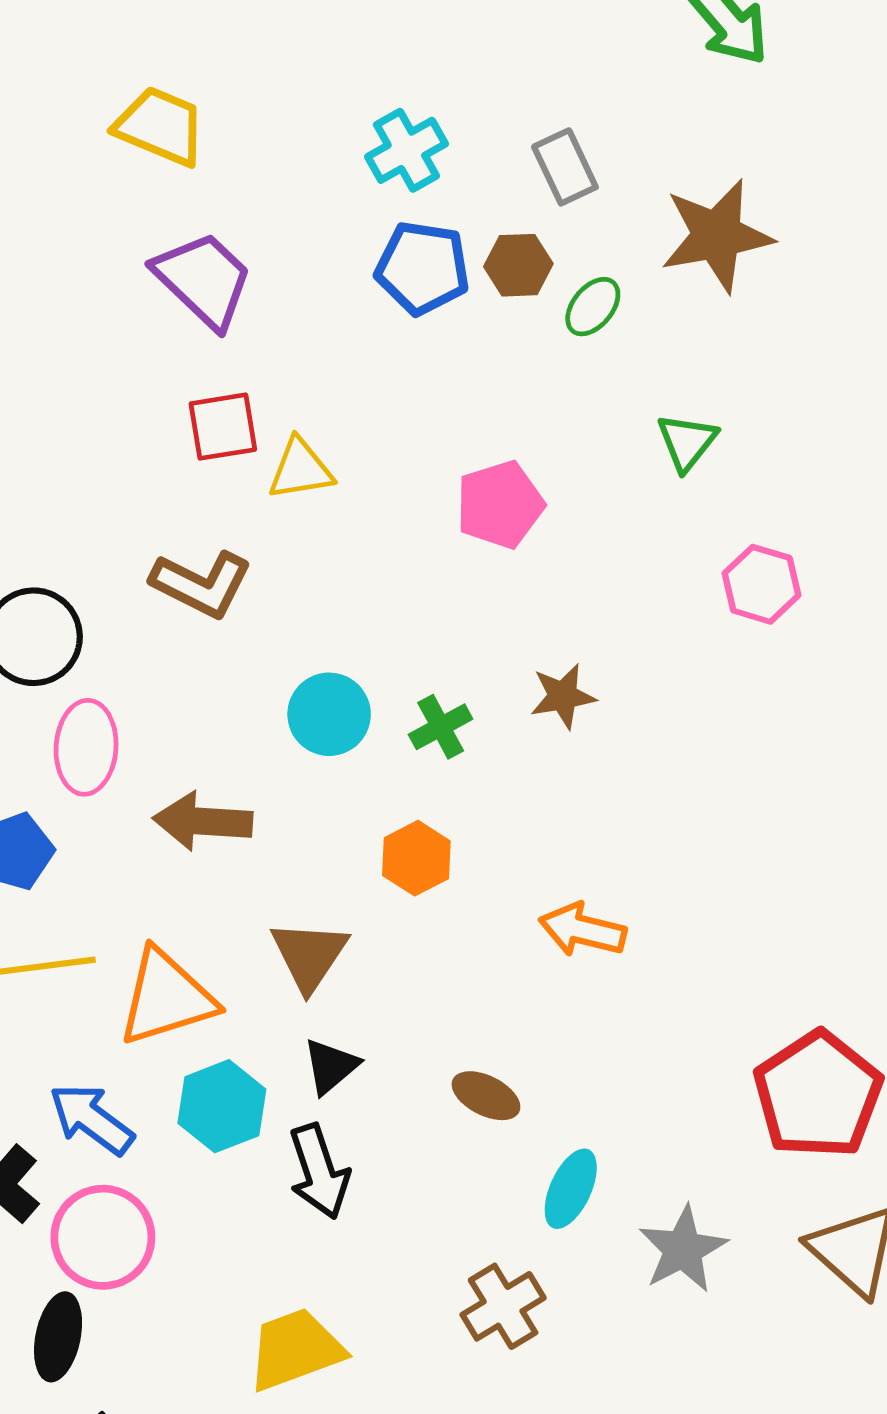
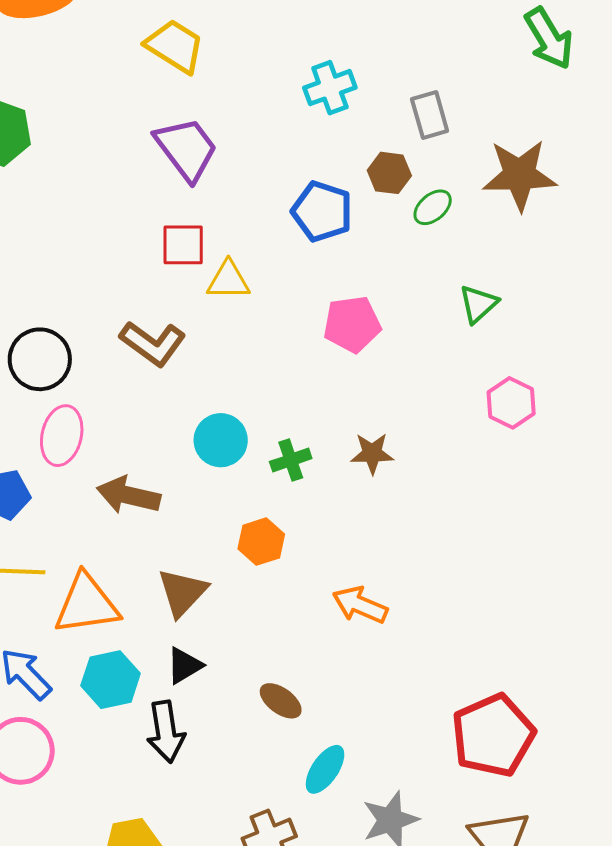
blue pentagon: (423, 268) -> (322, 211), moved

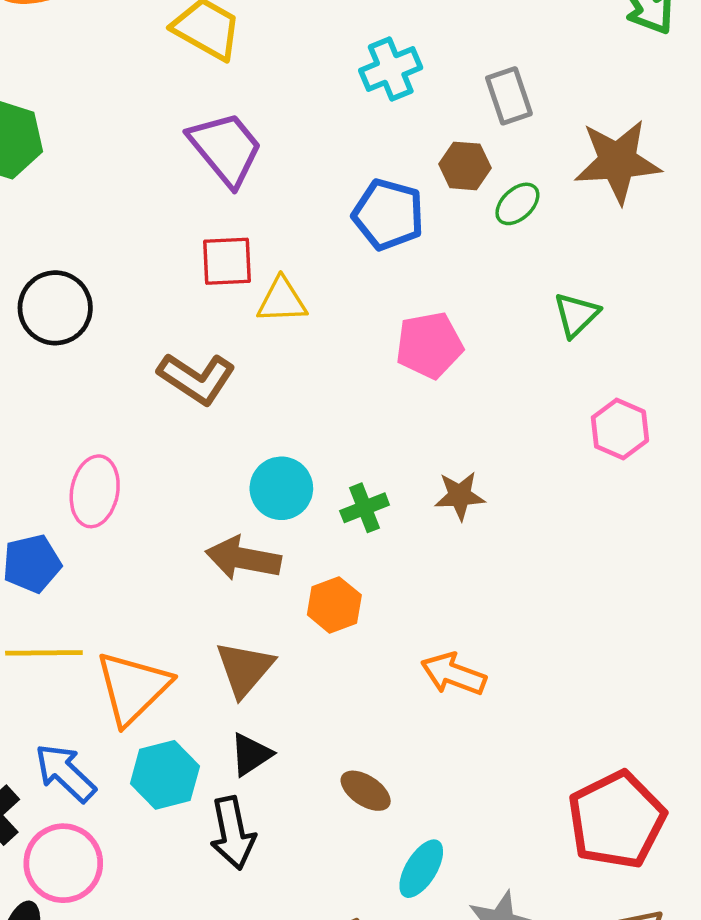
black circle: (40, 359) -> (55, 308), moved
brown arrow: (129, 495) -> (243, 558), moved
orange triangle: (87, 604) -> (133, 688), turned -34

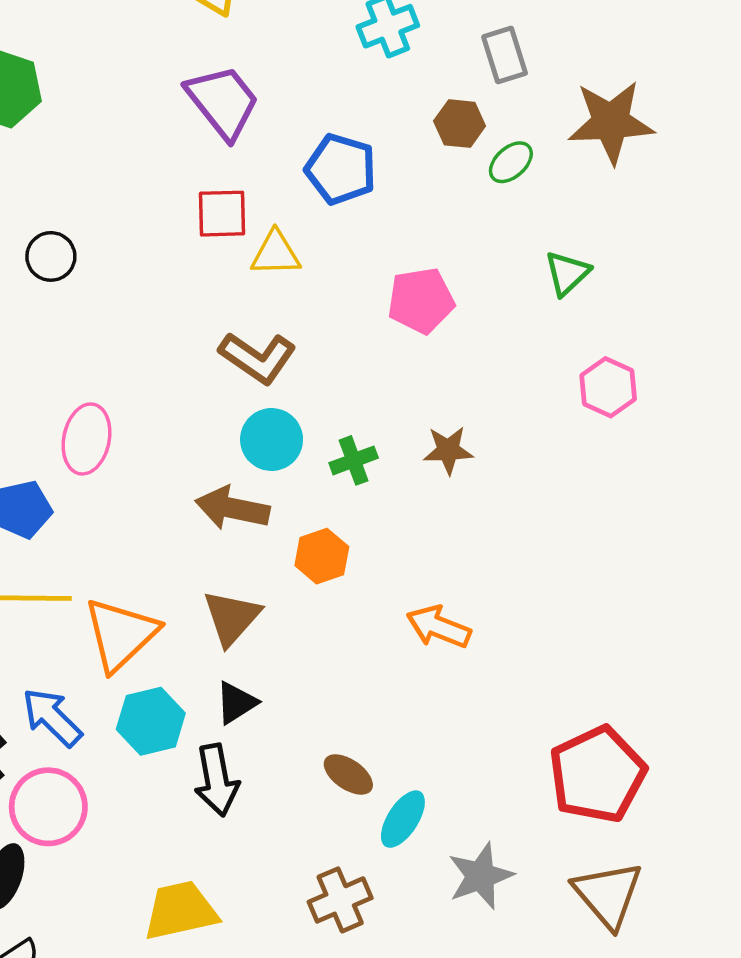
blue pentagon: (388, 215) -> (341, 169), moved
black circle: (55, 308) -> (51, 256), size x0.7
brown L-shape: (197, 378) -> (258, 358), moved
brown ellipse: (366, 791) -> (348, 774), moved

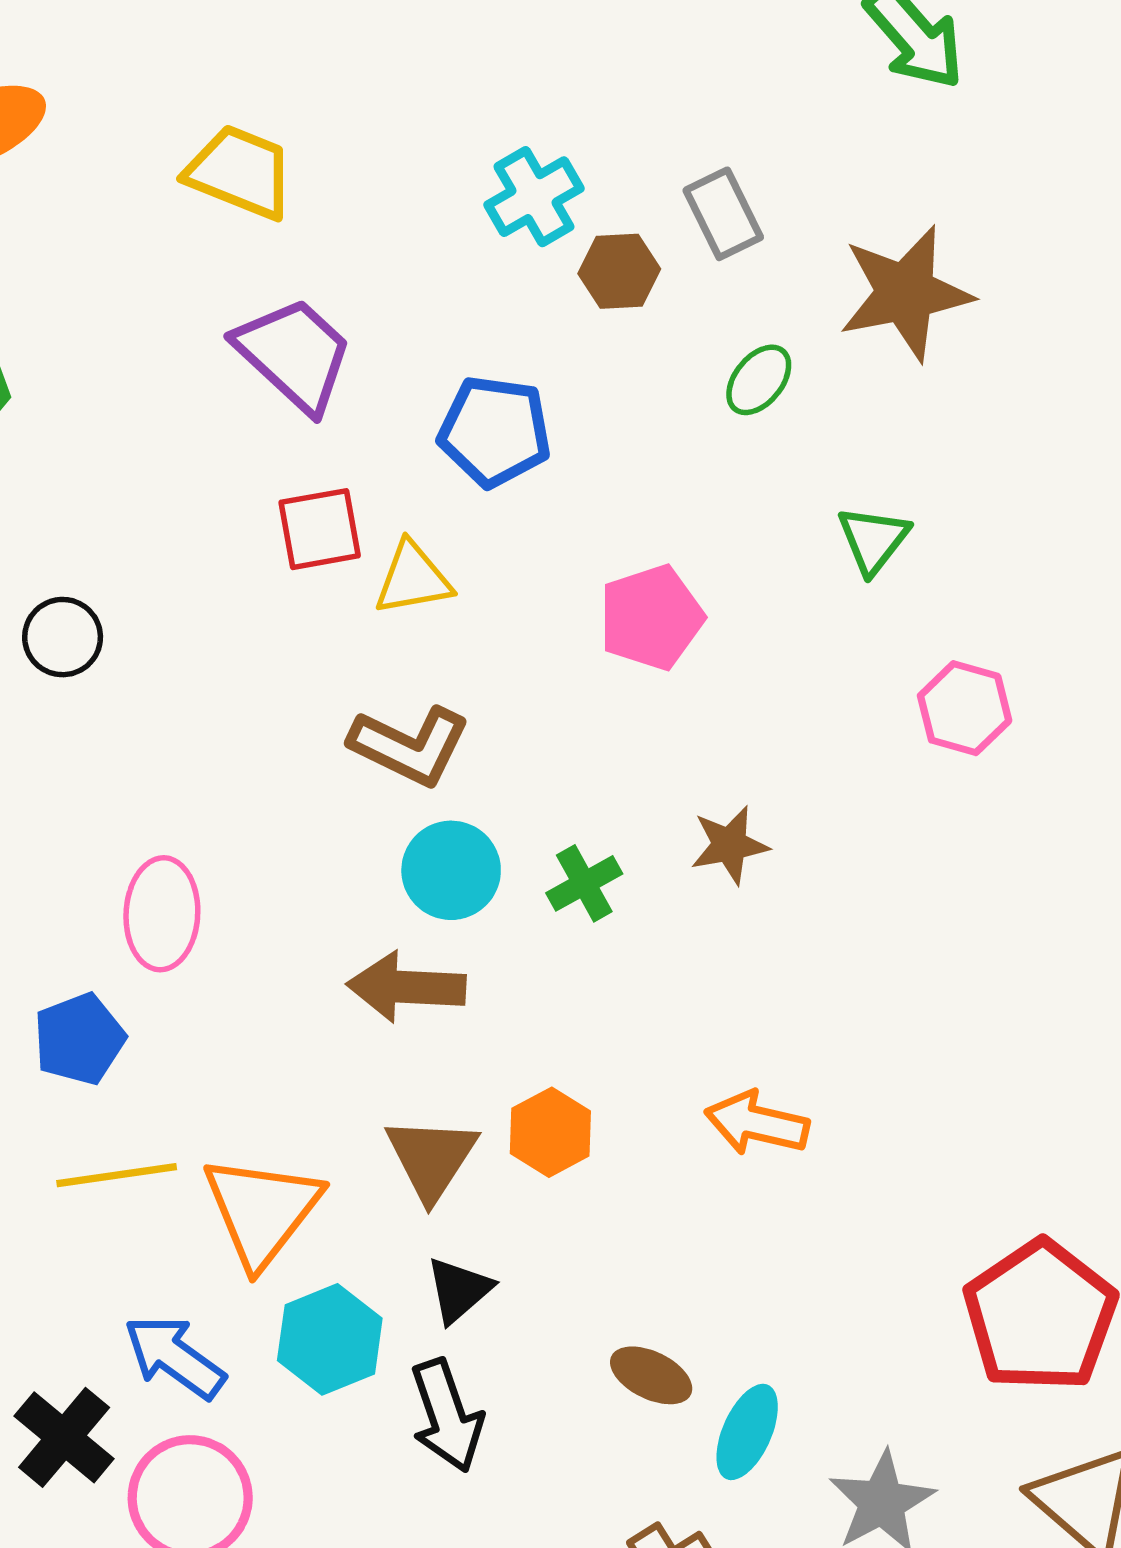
brown hexagon: (460, 124) -> (619, 271), moved
orange hexagon: (322, 556) -> (550, 1132), moved

